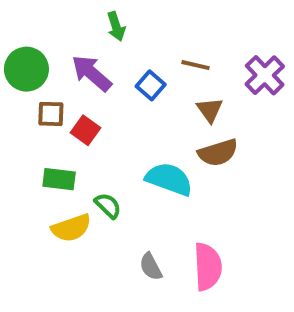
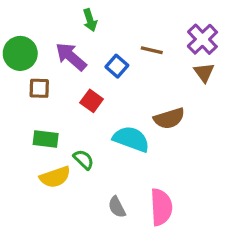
purple cross: (265, 75) -> (202, 39), moved
brown triangle: (210, 110) -> (204, 72), moved
red square: (86, 130) -> (92, 101), moved

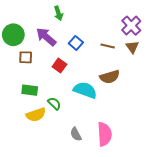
brown line: (152, 50) -> (108, 46), moved

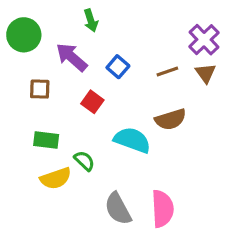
green circle: (13, 35) -> (24, 35), moved
brown line: (108, 46) -> (167, 72), turned -32
gray semicircle: (76, 134) -> (118, 209), size x1.5

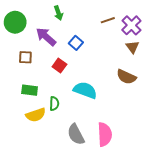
brown line: (167, 72) -> (108, 20), moved
brown semicircle: (171, 119) -> (126, 77), moved, turned 42
green semicircle: (84, 161) -> (54, 104), turned 48

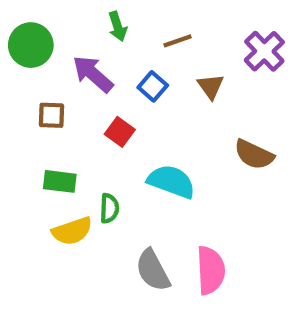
brown line: (108, 20) -> (178, 41), moved
brown triangle: (132, 47) -> (211, 86), moved

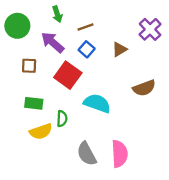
green arrow: (118, 26) -> (57, 14), moved
brown line: (178, 41) -> (85, 27), moved
brown triangle: (211, 86) -> (119, 49), turned 35
red square: (120, 132) -> (68, 75), size x1.6
brown semicircle: (254, 155) -> (144, 88), turned -45

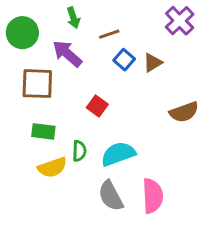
purple cross: (150, 29) -> (180, 21), moved
blue square: (87, 49) -> (124, 60), moved
brown square: (29, 66) -> (37, 84), size x1.6
red square: (68, 75) -> (97, 106), moved, size x0.6
cyan semicircle: (97, 103) -> (118, 154), moved, turned -40

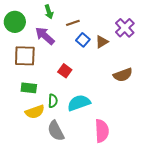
purple cross: (180, 21) -> (125, 28), moved
gray semicircle: (111, 196) -> (56, 131), moved

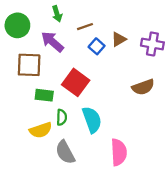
purple cross: (125, 28) -> (152, 44), moved, turned -36
brown triangle: (102, 42) -> (119, 39), moved
red square: (65, 71) -> (76, 82), size x1.6
green rectangle: (29, 88) -> (44, 95), moved
cyan semicircle: (79, 103) -> (92, 120), turned 90

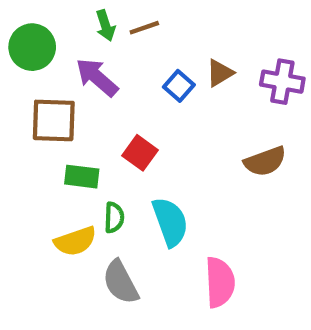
brown line: (85, 27) -> (144, 28), moved
red square: (76, 82) -> (140, 153), size x0.7

